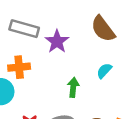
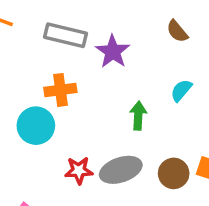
brown semicircle: (103, 29) -> (177, 31), size x0.6

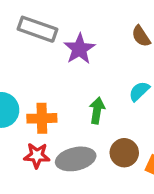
orange cross: (60, 90) -> (42, 118), moved
brown circle: (174, 173) -> (124, 153), moved

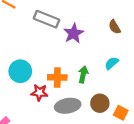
orange cross: (42, 118) -> (57, 77), moved
red star: (37, 156) -> (39, 93), moved

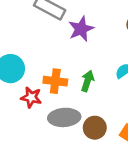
brown circle: (100, 103) -> (95, 128), moved

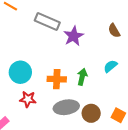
red star: (31, 97) -> (28, 99), moved

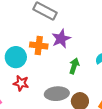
purple star: (74, 36) -> (61, 39), moved
orange cross: (57, 79) -> (39, 45), moved

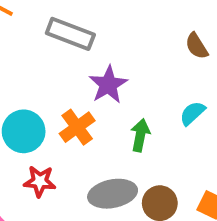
orange cross: (39, 45) -> (77, 127), moved, turned -36

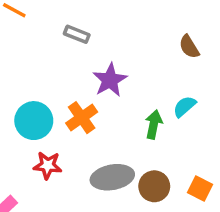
gray rectangle: (70, 34) -> (77, 34), size x0.6
green arrow: (140, 135) -> (154, 124), moved

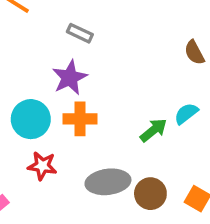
purple star: (110, 80) -> (70, 78), moved
orange cross: (82, 118) -> (80, 119), turned 32
green arrow: (154, 124) -> (153, 130), turned 36

